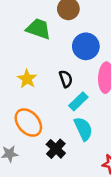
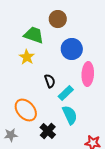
yellow star: (27, 79) -> (27, 57), moved
black semicircle: (66, 79) -> (50, 81), moved

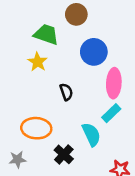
cyan rectangle: (66, 93) -> (111, 113), moved
orange ellipse: (26, 110) -> (36, 128), turned -45

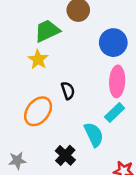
green trapezoid: (46, 34) -> (47, 31), turned -44
blue circle: (94, 52) -> (113, 43), moved
orange ellipse: (36, 128) -> (38, 111), moved, turned -56

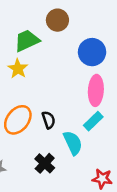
black semicircle: (68, 91) -> (49, 120), moved

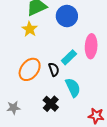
blue circle: (92, 52) -> (67, 16), moved
cyan rectangle: (93, 121) -> (69, 57), moved

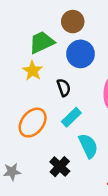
cyan rectangle: (69, 57) -> (71, 117), moved
black semicircle: (54, 69) -> (64, 88), moved

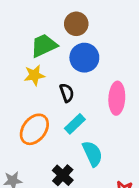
yellow star: (33, 71) -> (34, 75), turned 30

